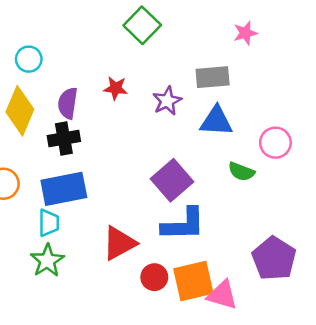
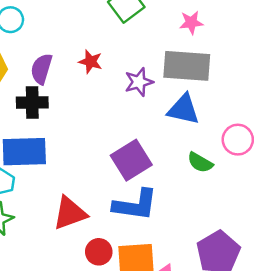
pink star: (245, 33) -> (191, 23), moved
gray rectangle: (213, 77) -> (187, 66), size x1.4

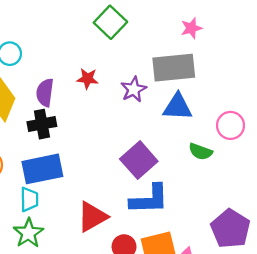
pink star: (191, 23) -> (191, 28), moved

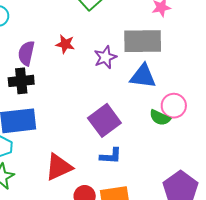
pink circle: (231, 125) -> (174, 106), moved
blue L-shape: (149, 199) -> (111, 156), size x0.6

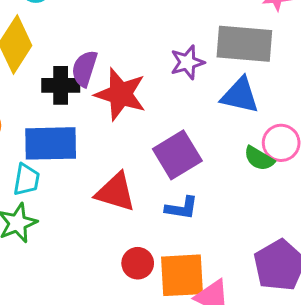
red star: (65, 44) -> (120, 94), moved, size x1.8
purple semicircle: (26, 53) -> (85, 68), moved
red triangle: (59, 167) -> (116, 192), moved, turned 36

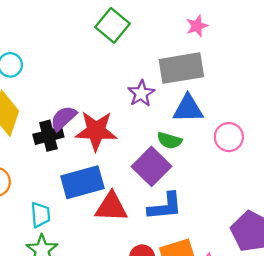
purple semicircle: (85, 68) -> (63, 118), turned 44
blue rectangle: (51, 143) -> (82, 182), moved
green semicircle: (259, 158) -> (169, 140), moved
blue L-shape: (182, 208) -> (165, 206), size x1.4

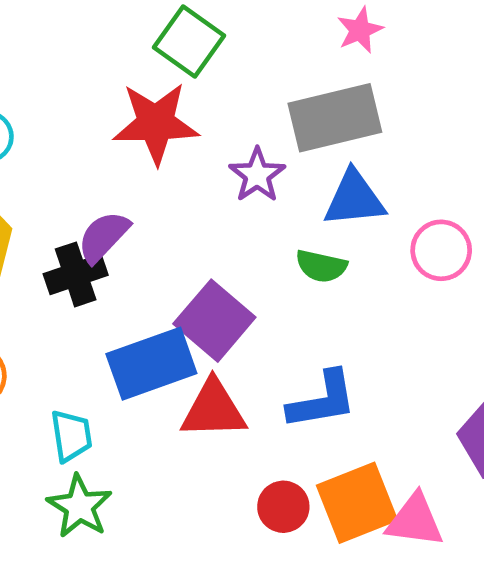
red star: (96, 131) -> (156, 123), moved
purple square: (152, 166) -> (214, 321), moved

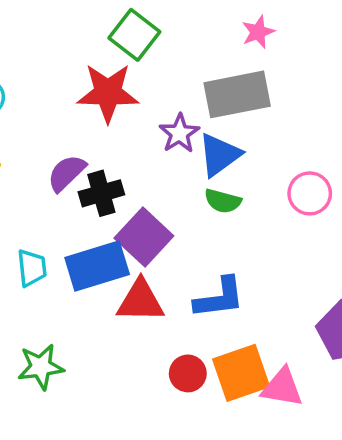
blue triangle: (354, 199) -> (220, 155), moved, turned -33
black cross: (76, 274) -> (101, 193), moved
cyan trapezoid: (71, 436) -> (32, 268), moved
green star: (80, 506) -> (41, 367), turned 30

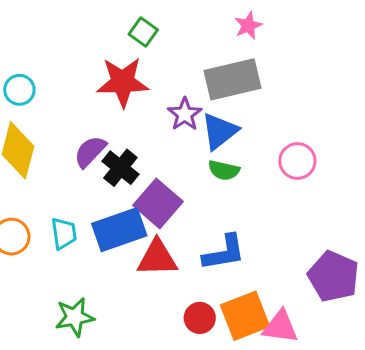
green square: (134, 35) -> (143, 32), size x0.7
black cross: (101, 193) -> (120, 168), turned -33

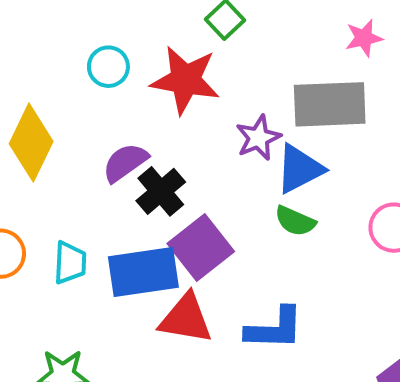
cyan circle: (19, 90) -> (108, 67), moved

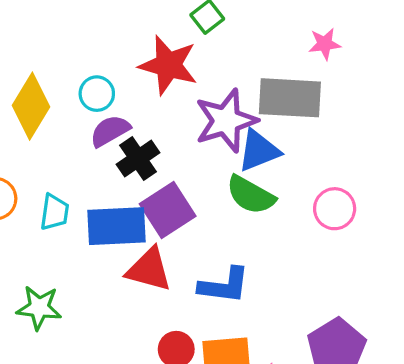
cyan circle: (108, 67) -> (97, 94), moved
purple star: (258, 138) -> (226, 121), size x1.6
green semicircle: (295, 221) -> (251, 195), size x1.4

